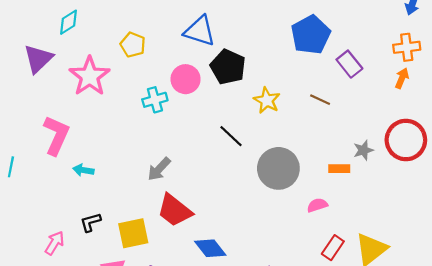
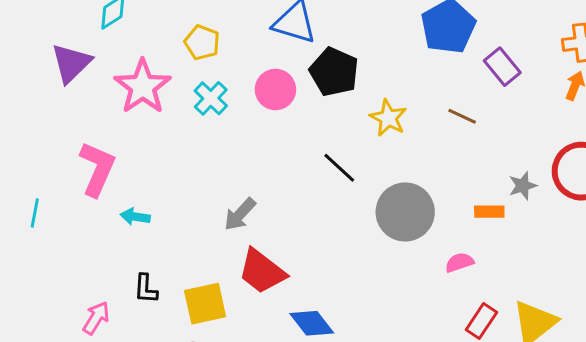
cyan cross: (155, 100) -> (211, 98), moved, turned -30
black L-shape: (91, 222) -> (146, 289), turned -70

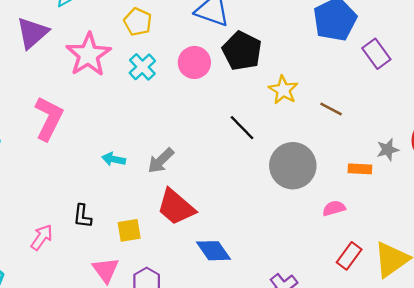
brown line: (462, 116) -> (331, 109), moved
cyan arrow: (135, 217) -> (114, 159), moved
yellow square: (205, 304) -> (129, 230), size x0.7

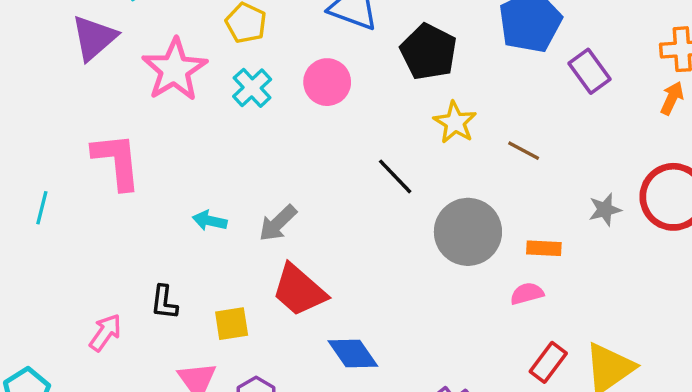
black pentagon: (242, 51) -> (429, 52), moved
pink L-shape: (49, 118) -> (117, 161), turned -33
orange rectangle: (360, 169) -> (544, 248), moved

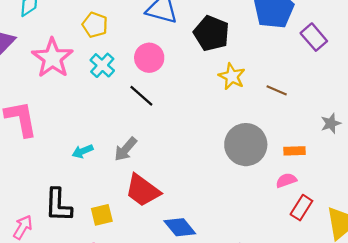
black line: (395, 176) -> (141, 96), moved
cyan arrow: (210, 221) -> (83, 151), turned -30
black L-shape: (164, 302) -> (58, 205), size x1.6
red rectangle: (548, 362) -> (301, 208), moved

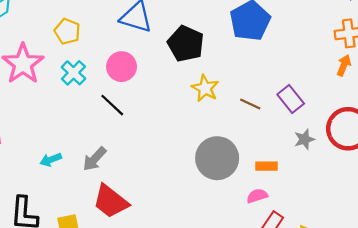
purple rectangle: (314, 37) -> (291, 99), moved

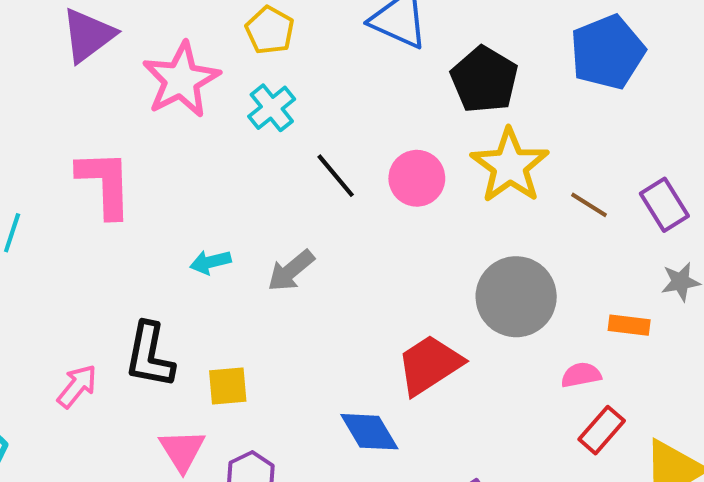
pink circle: (122, 67) -> (417, 178), moved
yellow star: (205, 88) -> (510, 166), size x1.5
orange rectangle: (267, 166) -> (629, 325), moved
red trapezoid: (111, 201) -> (429, 365), moved, turned 102

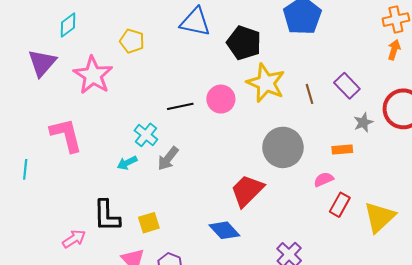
cyan cross: (272, 108) -> (146, 135), moved
black line: (336, 176) -> (180, 106), turned -50
brown line: (589, 205) -> (309, 94), turned 54
pink arrow: (77, 386) -> (74, 239), turned 30

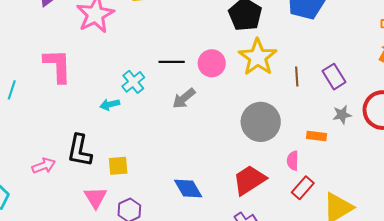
gray arrow: (168, 158) -> (184, 98), moved
pink semicircle: (324, 179) -> (293, 161), turned -78
red trapezoid: (247, 191) -> (249, 180), moved

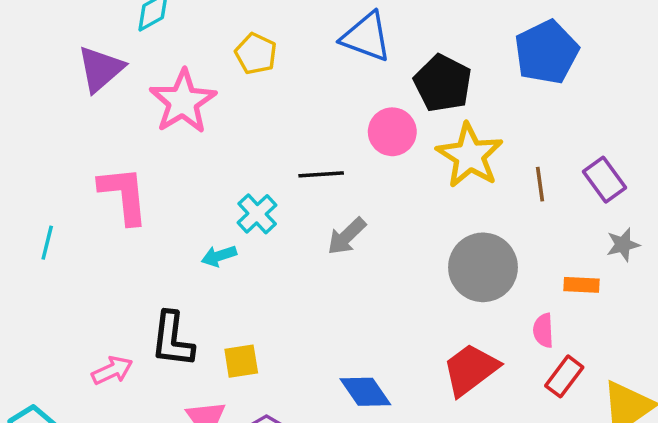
pink circle: (212, 63) -> (392, 132), moved

